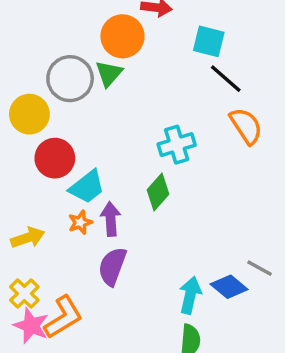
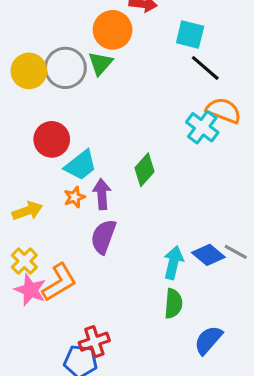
yellow circle: (29, 114) -> (29, 71), moved
orange semicircle: (246, 126) -> (224, 110), turned -36
cyan cross: (177, 145) -> (202, 127), moved, turned -36
gray line: (260, 268) -> (236, 252), moved

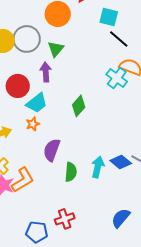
green triangle: (100, 63) -> (56, 49), moved
purple arrow: (102, 194) -> (46, 72), moved
green semicircle: (173, 304) -> (71, 172), moved
red cross: (94, 342) -> (65, 219), moved

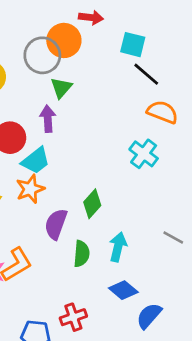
gray circle: (27, 39) -> (42, 55), moved
cyan cross: (117, 78) -> (144, 154), moved
green diamond: (79, 106) -> (92, 204), moved
orange star: (33, 124) -> (30, 189), size x1.5
blue diamond: (121, 162) -> (123, 290), moved

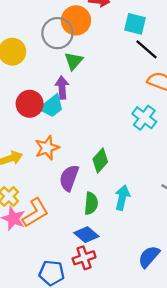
cyan trapezoid: (36, 161) -> (52, 106), moved
blue diamond: (123, 290) -> (86, 235), moved

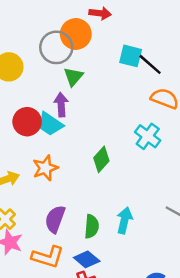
cyan square: (135, 24) -> (131, 56), moved
cyan trapezoid: (52, 106) -> (50, 124), turned 72
green diamond: (100, 161) -> (101, 159), moved
purple semicircle: (69, 178) -> (55, 219), moved
orange L-shape: (35, 213) -> (48, 257), moved, turned 48

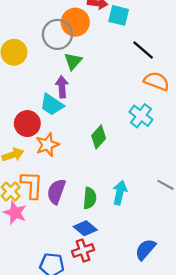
cyan square: (131, 56) -> (119, 15), moved
red circle: (27, 122) -> (27, 124), moved
orange L-shape: (48, 257) -> (32, 185), moved, turned -104

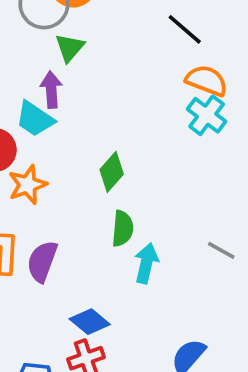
cyan cross: (141, 116) -> (207, 115), moved
green semicircle: (90, 198) -> (123, 229), moved

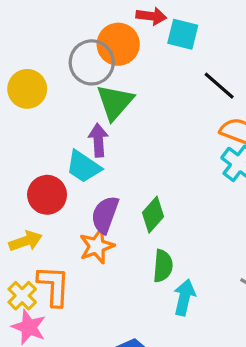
green triangle: (70, 48) -> (115, 102), size x1.4
orange star: (28, 185) -> (97, 246), moved
purple semicircle: (42, 261) -> (105, 215), moved

